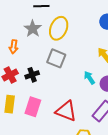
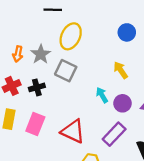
gray star: (33, 29) -> (41, 54), moved

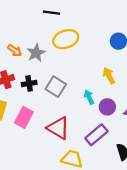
yellow ellipse: (71, 36) -> (66, 39), turned 40
orange arrow: (18, 54) -> (15, 50), turned -72
gray square: (66, 71) -> (56, 87), moved

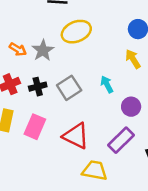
yellow arrow: (109, 76) -> (133, 59), moved
gray square: (56, 87) -> (69, 88), turned 30
cyan arrow: (89, 97) -> (107, 84), moved

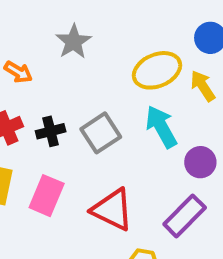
yellow ellipse: (76, 32) -> (157, 70), moved
gray star: (43, 50) -> (73, 42), moved
cyan arrow: (107, 84) -> (161, 127), size x1.5

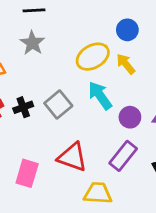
pink rectangle: (47, 196) -> (27, 173), moved

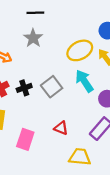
red triangle: (72, 157) -> (61, 128), size x0.6

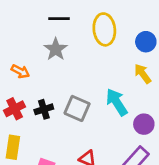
yellow ellipse: (80, 50) -> (104, 29), moved, turned -70
gray square: (52, 87) -> (77, 108), turned -30

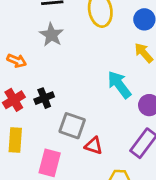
gray square: (77, 108) -> (72, 126), moved

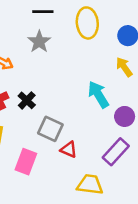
black cross: (44, 98) -> (27, 100), turned -30

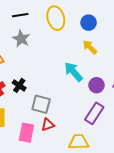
red triangle: (69, 150) -> (48, 125), moved, turned -32

